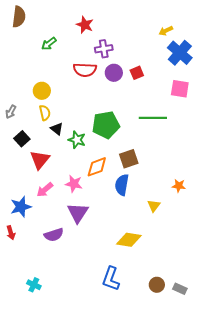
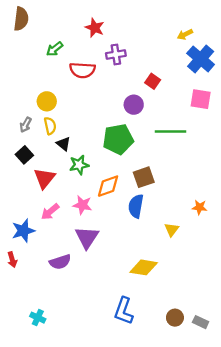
red semicircle: (85, 70) -> (82, 70), moved
purple circle: (114, 73) -> (134, 105), moved
red square: (137, 73) -> (153, 81), turned -32
gray arrow: (11, 112) -> (26, 125), moved
green star: (77, 140) -> (79, 165), moved, turned -30

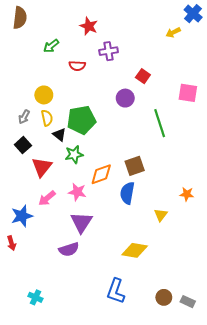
blue cross: (201, 59) -> (193, 14), moved, size x0.7
red semicircle: (82, 70) -> (77, 66), size x0.7
green line: (170, 131) -> (160, 123), turned 72
green pentagon: (118, 139) -> (81, 120), moved
purple semicircle: (60, 262) -> (69, 249), moved

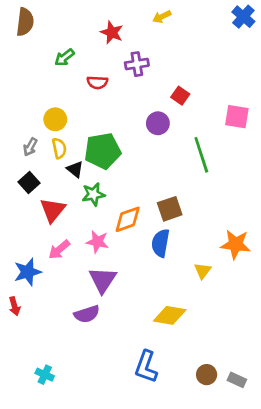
yellow arrow: (173, 32) -> (162, 17), moved
orange star: (187, 194) -> (236, 244), size x1.6

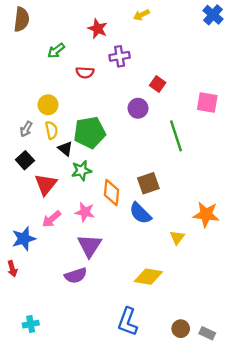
orange diamond: (128, 219) -> (111, 192), turned -65
blue semicircle: (161, 243) -> (140, 213), turned -55
cyan cross: (45, 375) -> (31, 324), moved, turned -35

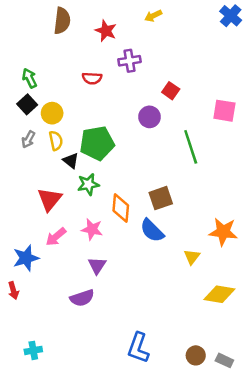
brown semicircle: (21, 19) -> (62, 21), moved
green arrow: (56, 51) -> (30, 78), moved, turned 102
black square: (25, 160) -> (27, 104), moved
purple triangle: (90, 246) -> (97, 266), size x0.7
yellow diamond: (148, 277) -> (219, 294), moved

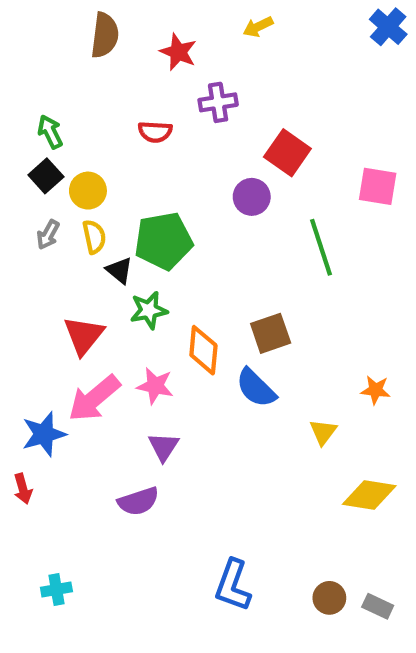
red square: (171, 91) -> (287, 153), size x1.5
orange star: (223, 232) -> (376, 390), size x0.6
pink arrow: (56, 237) -> (94, 398), size x1.5

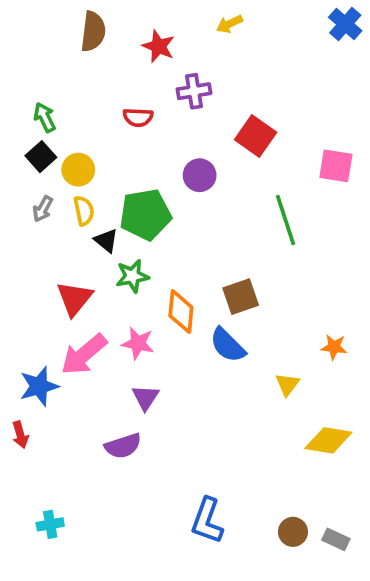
purple circle: (252, 197) -> (200, 175), moved

